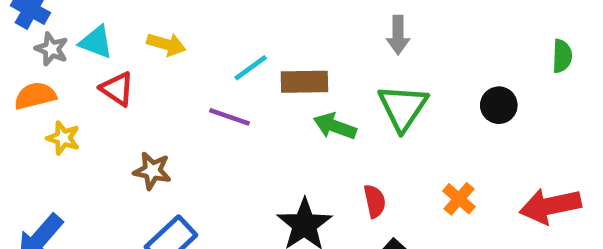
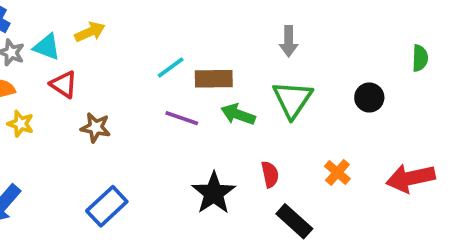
yellow arrow: (166, 44) -> (90, 32), moved, turned -40
purple line: (229, 117) -> (182, 118), moved
brown star: (152, 171) -> (96, 127), moved

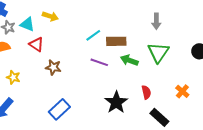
yellow arrow: (90, 32) -> (50, 16), turned 42
yellow star: (21, 124) -> (13, 77), moved

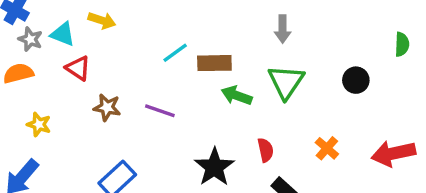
purple line: (99, 62) -> (160, 111), moved

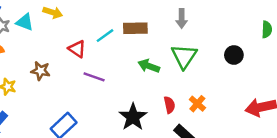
brown rectangle: (214, 63) -> (135, 28), moved
red triangle: (78, 68) -> (77, 49), moved
brown star: (107, 107) -> (41, 71), moved
orange cross: (327, 148) -> (197, 104), moved

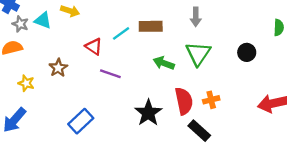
brown star: (41, 71) -> (58, 68), turned 30
orange cross: (197, 104) -> (211, 100), turned 35
red semicircle: (169, 105) -> (184, 101), size x1.6

